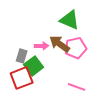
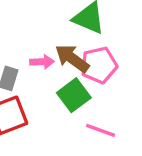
green square: (34, 66) -> (74, 95), moved

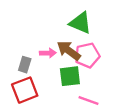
green square: (74, 95) -> (70, 76), turned 30

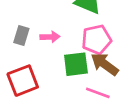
brown arrow: (69, 51) -> (105, 64), moved
gray rectangle: (25, 65) -> (21, 36), moved

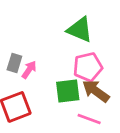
pink arrow: (50, 37) -> (29, 70), moved, turned -54

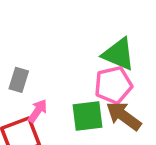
green triangle: (80, 30) -> (119, 54), moved
pink arrow: (29, 70) -> (38, 111), moved

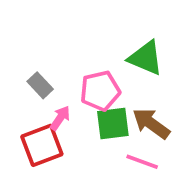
gray rectangle: (19, 80) -> (40, 85), turned -60
pink pentagon: (113, 85) -> (100, 91), moved

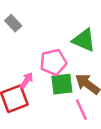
gray rectangle: (40, 85) -> (13, 23), moved
pink line: (142, 162) -> (81, 110), turned 45

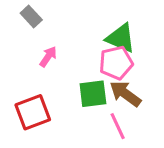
pink pentagon: (53, 62) -> (116, 63), moved
pink arrow: (27, 80) -> (48, 57), moved

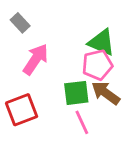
pink arrow: (48, 57) -> (36, 59), size x1.6
pink line: (118, 126) -> (82, 122), moved

